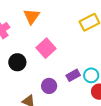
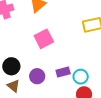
black circle: (17, 62) -> (11, 66), moved

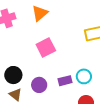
cyan circle: (81, 77) -> (84, 76), moved

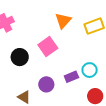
orange triangle: (40, 13) -> (63, 21), moved
black circle: (13, 75) -> (20, 57), moved

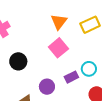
pink square: (48, 46) -> (58, 48), moved

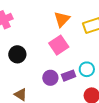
purple circle: (47, 87) -> (50, 78), moved

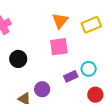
pink square: (59, 45) -> (59, 47), turned 30
purple circle: (50, 78) -> (42, 89), moved

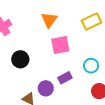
orange triangle: (60, 21) -> (49, 20), moved
purple rectangle: (71, 76) -> (65, 78), moved

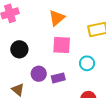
cyan circle: (91, 66) -> (87, 63), moved
purple circle: (46, 88) -> (39, 74), moved

